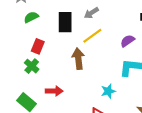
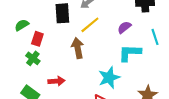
green semicircle: (31, 17) -> (22, 25), moved
cyan star: (108, 91) -> (109, 78), size x1.5

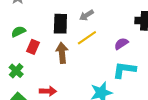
brown arrow: (78, 48) -> (62, 53), moved
green cross: (33, 58) -> (16, 71), moved

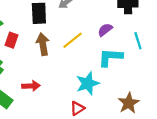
yellow line: (87, 38) -> (73, 40), moved

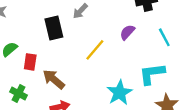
brown arrow: (43, 44) -> (54, 79), moved, turned -30
cyan L-shape: (110, 57) -> (152, 74), moved

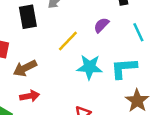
brown arrow: (54, 79) -> (25, 68), turned -70
cyan star: (120, 93) -> (90, 67), moved, turned 30

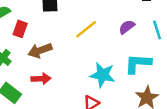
purple semicircle: (101, 25) -> (127, 27), moved
cyan star: (90, 67) -> (103, 75), moved

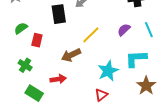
brown arrow: (40, 50) -> (71, 55), moved
cyan star: (103, 75) -> (108, 71), turned -30

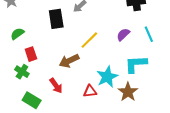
red rectangle: (37, 40) -> (31, 54), moved, turned -32
red arrow: (58, 79) -> (56, 86), turned 63
brown star: (146, 86) -> (128, 92), moved
red triangle: (101, 95) -> (90, 91), moved, turned 32

